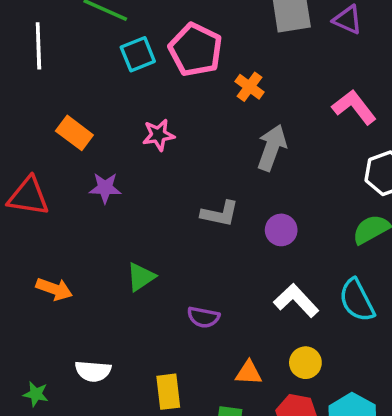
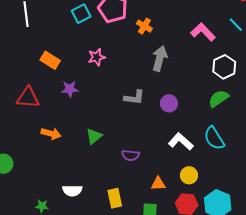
orange arrow: (54, 289) -> (51, 134), moved

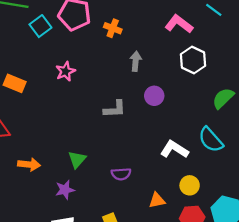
gray arrow: (160, 58) -> (136, 61), size x0.7
white hexagon: (224, 67) -> (193, 60), moved
purple star: (70, 89) -> (65, 190), moved
green semicircle: (219, 98) -> (223, 98), moved
purple circle: (169, 103) -> (154, 96), moved

